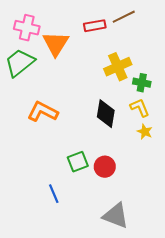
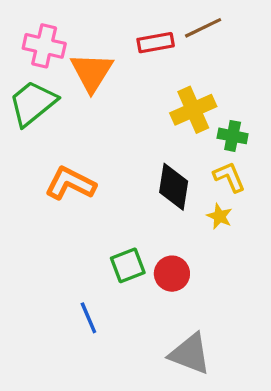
yellow star: (145, 132) -> (219, 216), moved

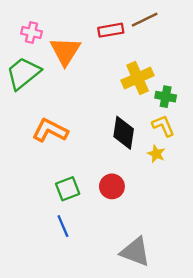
pink cross: (44, 46) -> (31, 32), size x0.7
green square: (128, 265) -> (68, 189), moved
red circle: (172, 274) -> (112, 186), moved

